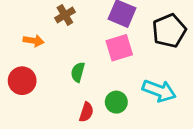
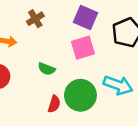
green semicircle: (78, 72) -> (47, 69), turned -84
green circle: (116, 102) -> (80, 95), size x1.6

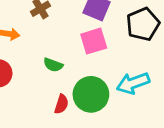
cyan arrow: (118, 85) -> (133, 83), turned 140

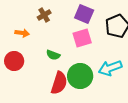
red semicircle: (61, 104) -> (59, 83), size x1.6

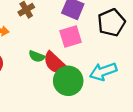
red semicircle: (59, 83) -> (55, 63), moved, turned 115

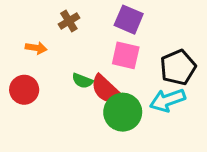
black pentagon: (111, 23) -> (178, 67), moved
pink square: (71, 37) -> (126, 55), turned 30

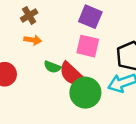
brown cross: (69, 21) -> (29, 15), moved
orange arrow: (36, 48) -> (33, 40), moved

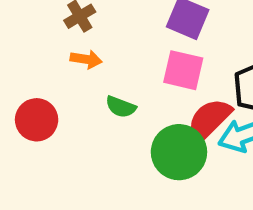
red semicircle: (72, 74) -> (209, 120), moved, turned 92

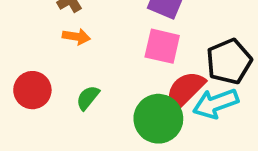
green semicircle: (121, 107) -> (88, 98), moved, turned 108

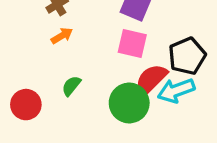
orange arrow: (76, 37) -> (62, 36), turned -40
red circle: (32, 90) -> (26, 105), moved

